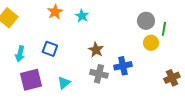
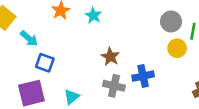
blue square: (50, 49) -> (45, 63), moved
cyan arrow: (20, 54) -> (29, 38), moved, turned -63

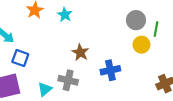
gray cross: (114, 86) -> (68, 80), moved

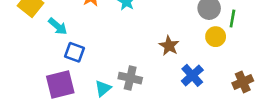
brown star: (80, 52) -> (169, 46), moved
blue cross: (110, 70) -> (192, 75), moved, turned -30

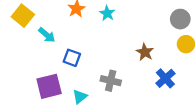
blue square: (75, 52) -> (72, 58), moved
cyan triangle: (103, 88) -> (80, 97), moved

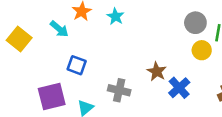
yellow square: (23, 16) -> (19, 39), moved
cyan arrow: (47, 35) -> (59, 29), moved
brown star: (145, 52) -> (157, 71), moved

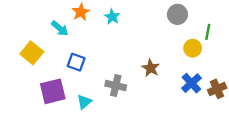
gray circle: (195, 23) -> (177, 14), moved
yellow square: (19, 39) -> (32, 53), moved
blue cross: (179, 88) -> (191, 83), moved

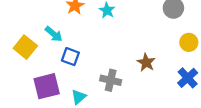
cyan arrow: (60, 28) -> (54, 34), moved

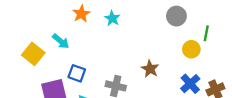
blue square: (70, 57) -> (77, 73), moved

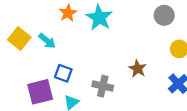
cyan star: (112, 18) -> (99, 18), size x1.6
yellow square: (33, 54) -> (19, 38), moved

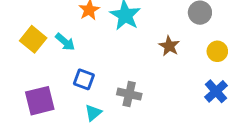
brown star: (138, 69) -> (169, 46), moved
purple square: (40, 92) -> (40, 101), moved

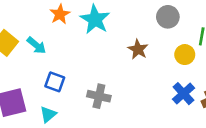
cyan triangle: (93, 113) -> (48, 114), moved

